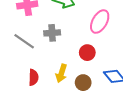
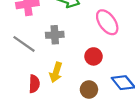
pink ellipse: (100, 22) -> (107, 22), turned -65
yellow arrow: (61, 73) -> (56, 72), moved

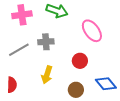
gray line: (24, 44) -> (19, 50), turned -65
red semicircle: (34, 84) -> (12, 85), moved

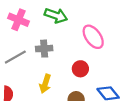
pink cross: (22, 15) -> (19, 20), turned 30

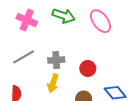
pink ellipse: (93, 37) -> (100, 21), moved
gray cross: (44, 49) -> (56, 60), moved

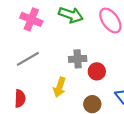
gray cross: (56, 60) -> (78, 59), moved

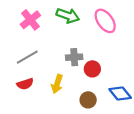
pink cross: (31, 19) -> (30, 20), turned 30
red semicircle: (20, 98) -> (25, 84), moved, turned 70

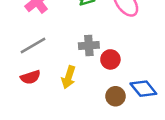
brown circle: (88, 100) -> (116, 96), moved

